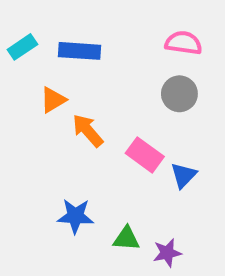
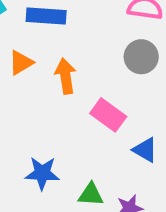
orange arrow: (88, 130) -> (65, 76), moved, turned 32
blue triangle: (183, 175) -> (145, 150), moved, turned -44

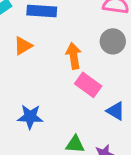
orange arrow: (65, 76) -> (74, 56), moved
blue star: (42, 173) -> (30, 117), moved

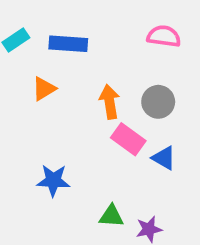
gray circle: (113, 41) -> (158, 102), moved
blue triangle: (116, 111) -> (164, 158), moved

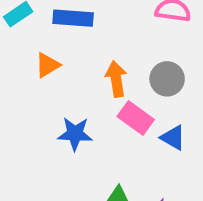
blue star: (53, 180) -> (75, 134), moved

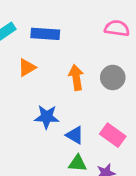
pink rectangle: (136, 118) -> (113, 135), moved
blue triangle: (173, 138) -> (75, 135), moved

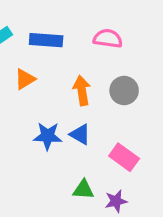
pink semicircle: (117, 28) -> (108, 38), moved
blue triangle: (75, 135) -> (80, 134), moved

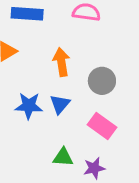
gray circle: (124, 91) -> (102, 81), moved
blue triangle: (80, 134) -> (60, 104), turned 40

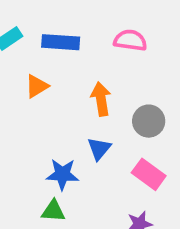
blue star: (29, 106) -> (62, 174), moved
green triangle: (63, 157) -> (53, 211), moved

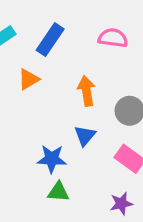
blue rectangle: (61, 42) -> (50, 40), turned -60
green triangle: (53, 211) -> (58, 192), moved

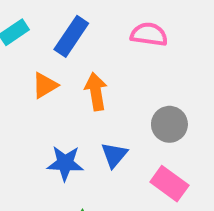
orange arrow: (87, 91) -> (96, 92), moved
blue star: (52, 159) -> (65, 163), moved

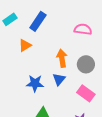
pink semicircle: (149, 34) -> (83, 29), moved
orange arrow: (96, 92) -> (62, 58), moved

